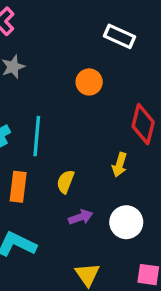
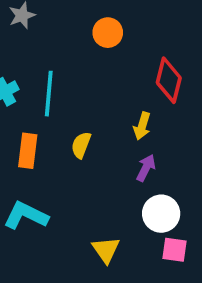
purple arrow: (81, 217) -> (146, 168), moved, turned -45
white circle: (126, 222) -> (161, 214), moved

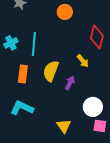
yellow arrow: (142, 126) -> (83, 61), turned -56
yellow semicircle: (81, 145) -> (51, 71), size x1.5
purple arrow: (146, 168) -> (70, 83), moved

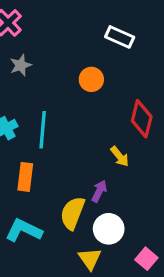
yellow semicircle: (51, 71) -> (72, 213), moved
white circle: (93, 107) -> (109, 229), moved
pink square: (100, 126) -> (146, 259), turned 32

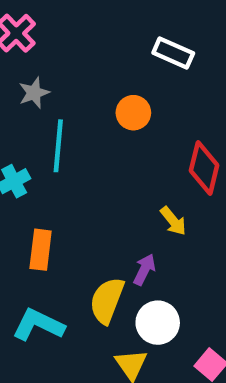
cyan line: (43, 130) -> (58, 146), moved

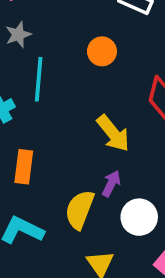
yellow arrow: (173, 221) -> (113, 133), moved, size x1.5
white circle: (158, 323) -> (139, 217), moved

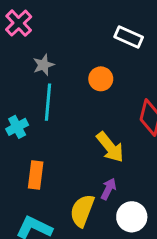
gray star: (18, 35) -> (43, 65), moved

